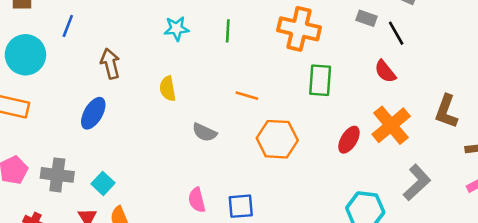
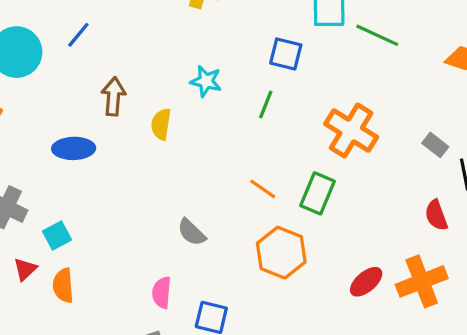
green rectangle: (320, 80) -> (318, 193), moved
yellow semicircle: (168, 89) -> (161, 124), moved
blue ellipse: (93, 113) -> (74, 148), turned 40
gray semicircle: (204, 132) -> (192, 232), moved

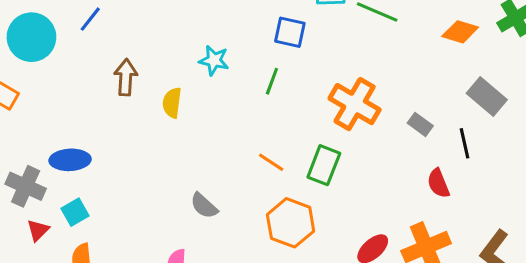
gray rectangle: (435, 145) -> (420, 124), moved
blue ellipse: (74, 148) -> (70, 160), moved
red triangle: (25, 269) -> (38, 230), moved

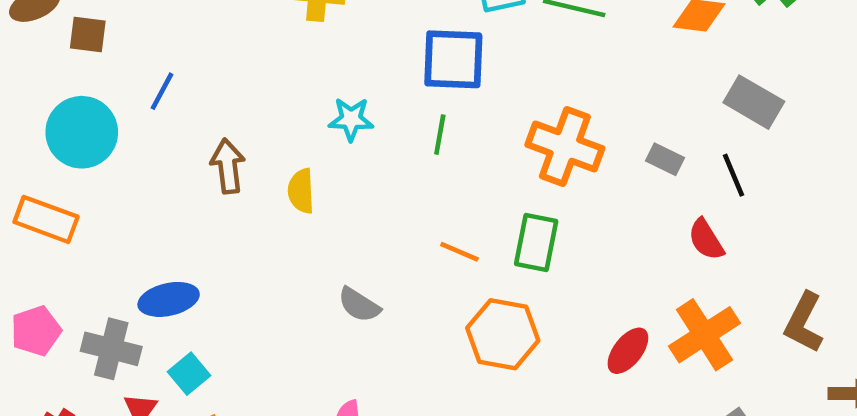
blue square: (290, 32) -> (453, 59), size x1.4
gray semicircle: (204, 206) -> (359, 305), moved

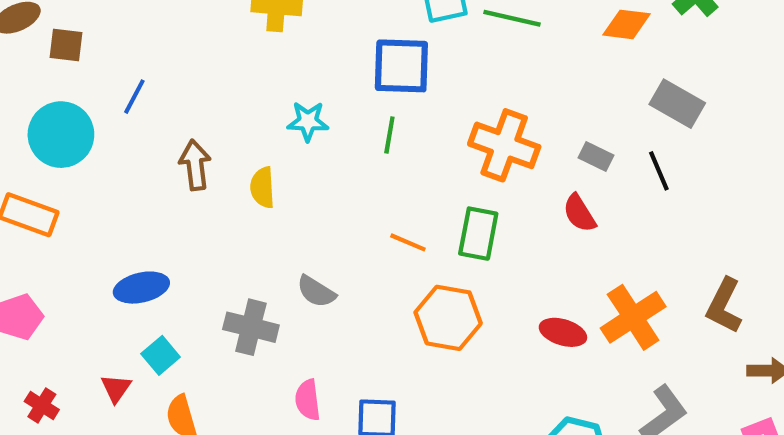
red semicircle: (706, 240) -> (579, 213), moved
gray cross: (111, 349) -> (251, 327), moved
red ellipse: (628, 351) -> (563, 332), turned 69

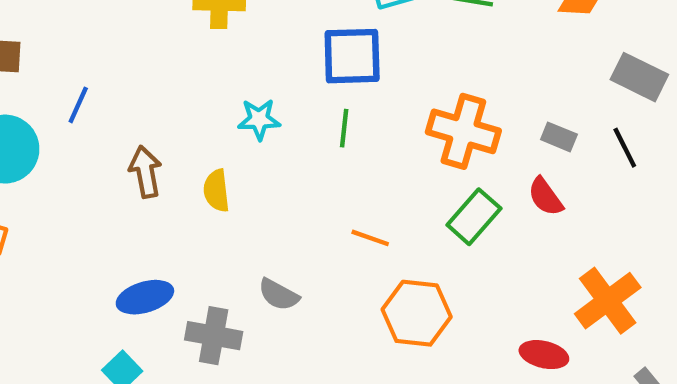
green rectangle: (478, 234) -> (474, 217), moved, turned 34
blue ellipse: (141, 288) -> (145, 297), moved
red ellipse: (563, 332) -> (544, 355), moved

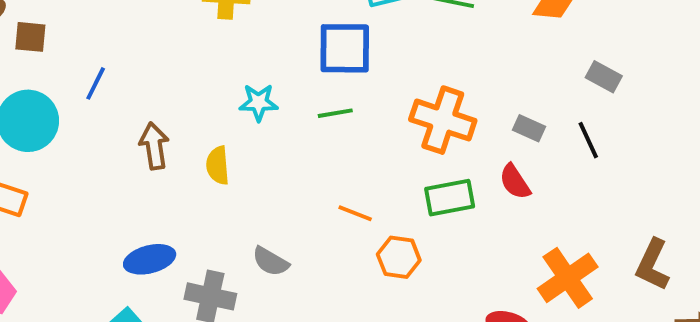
gray rectangle: (639, 77) -> (604, 77), size x0.7
green line: (344, 128) -> (335, 113), turned 72
green rectangle: (474, 217) -> (450, 198), turned 36
orange hexagon: (417, 313) -> (399, 257), moved, size x0.7

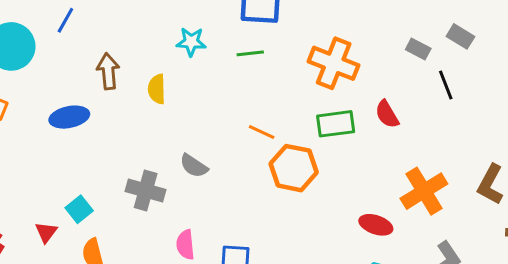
gray rectangle: (529, 128) -> (418, 49), moved
orange hexagon: (399, 257) -> (294, 168), size x1.4
blue ellipse: (150, 259) -> (69, 117), moved

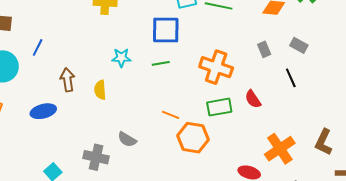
gray rectangle: (418, 49) -> (264, 49), moved, turned 42

